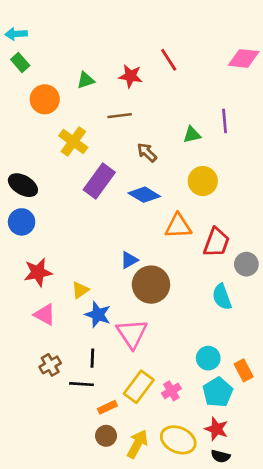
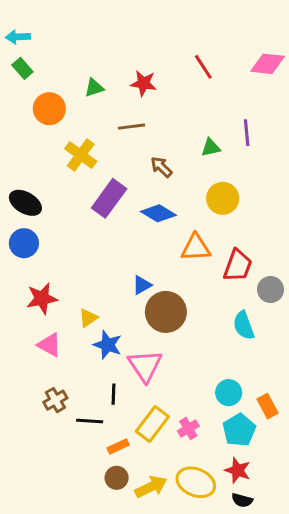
red line: (169, 60) -> (203, 67), moved
black line: (92, 358) -> (114, 394), moved
yellow arrow: (137, 444) -> (151, 487), turned 36

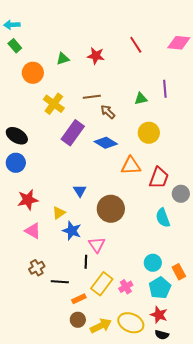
brown line: (132, 127) -> (92, 97), moved
blue triangle: (142, 285) -> (80, 191), moved, turned -32
pink triangle: (145, 366) -> (97, 245), size x0.7
black line: (114, 394) -> (86, 262), moved

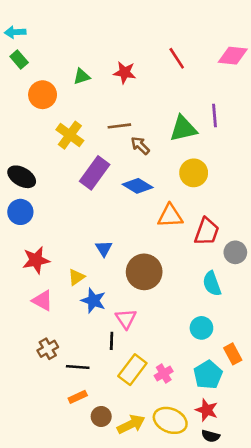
green triangle: (141, 99) -> (183, 129), size x1.6
cyan circle: (153, 263) -> (201, 328), moved
orange rectangle: (79, 299) -> (78, 397), moved

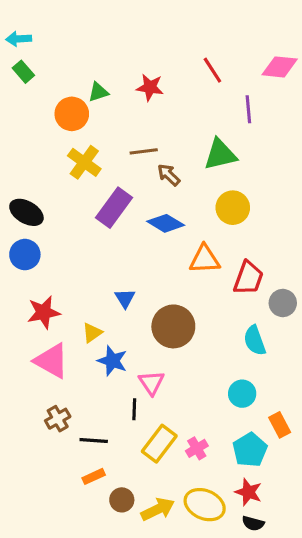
orange circle: (43, 95) -> (72, 114), moved
purple line: (214, 116) -> (248, 109), moved
pink triangle: (43, 301) -> (51, 361), size x1.4

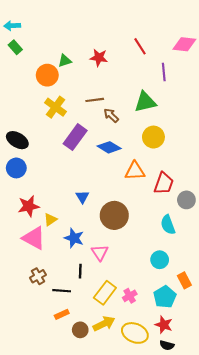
yellow triangle: (92, 333) -> (50, 220), moved
black line: (134, 409) -> (80, 271), moved
yellow arrow: (158, 509) -> (104, 324), moved

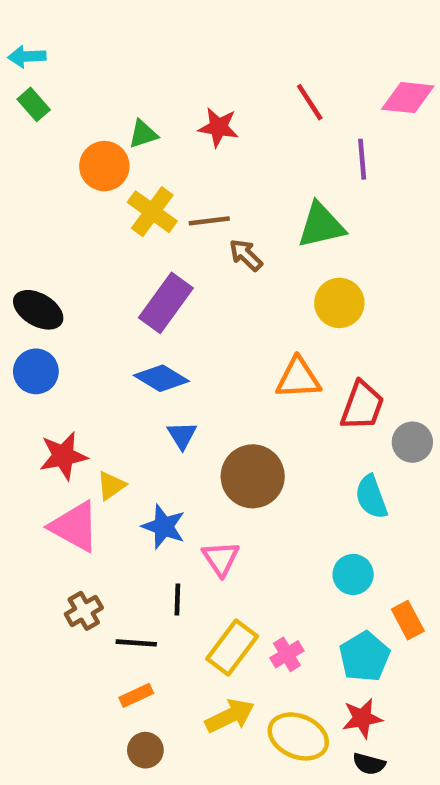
yellow cross: (55, 107) -> (152, 212), moved
blue diamond: (109, 147) -> (161, 378), moved
red star: (164, 325) -> (362, 718), turned -30
brown circle: (80, 330) -> (145, 750), moved

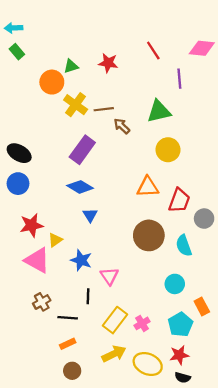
brown circle: (253, 476) -> (149, 235), moved

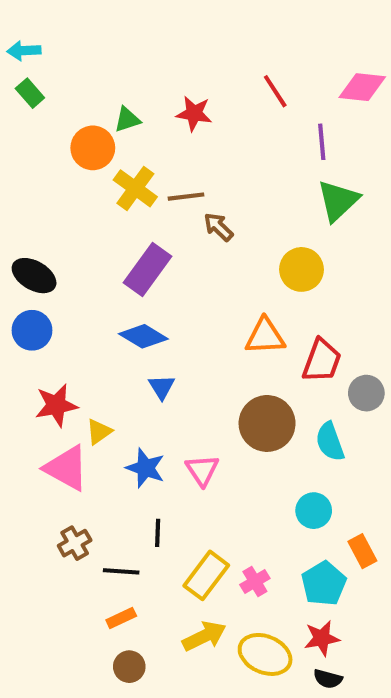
green triangle: (159, 111) -> (338, 201), moved, turned -30
pink triangle: (109, 276) -> (202, 470), moved

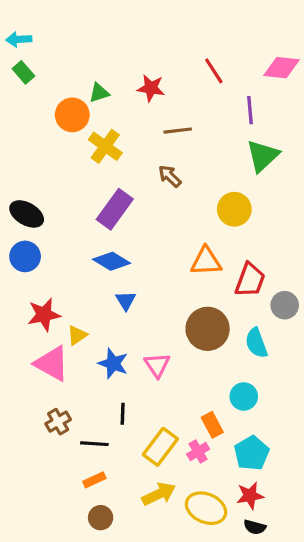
brown line: (186, 197) -> (178, 131), moved
orange rectangle: (362, 551) -> (212, 425), moved

